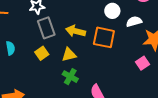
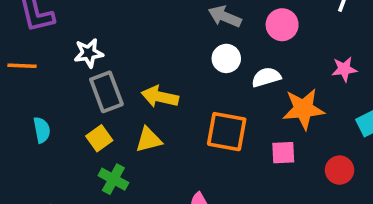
orange square: (104, 37) -> (227, 132), moved
pink square: (143, 63) -> (283, 153), turned 32
green cross: (70, 77) -> (113, 179), moved

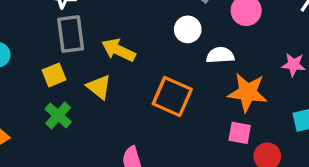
yellow triangle: (149, 140) -> (99, 87), turned 40
pink square: (283, 153) -> (240, 133), moved

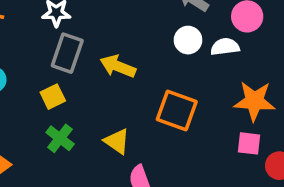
gray rectangle: (71, 34) -> (67, 53), turned 30
white semicircle: (220, 55) -> (225, 47), moved
yellow triangle: (99, 87) -> (117, 141), moved

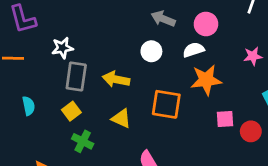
white circle: (188, 40) -> (151, 51), moved
orange star: (254, 101) -> (206, 80), moved
yellow triangle: (117, 141) -> (121, 118), moved

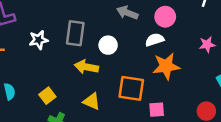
white circle: (151, 51) -> (108, 45), moved
gray rectangle: (76, 77) -> (75, 33), moved
pink square: (225, 119) -> (157, 110), moved

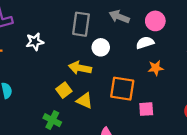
gray rectangle: (75, 33) -> (81, 24), moved
orange star: (166, 66) -> (156, 68), size x0.6
yellow square: (47, 96) -> (64, 90), moved

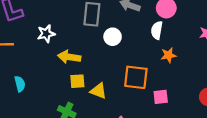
white semicircle: (145, 43) -> (157, 30), turned -60
yellow arrow: (80, 68) -> (69, 57), moved
yellow square: (64, 90) -> (77, 81), turned 35

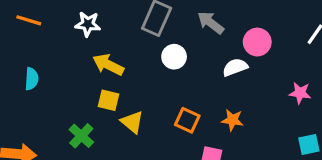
white semicircle: (157, 30) -> (235, 67), turned 42
orange star: (169, 55) -> (232, 120), moved
orange square: (136, 77) -> (187, 120), size x0.7

